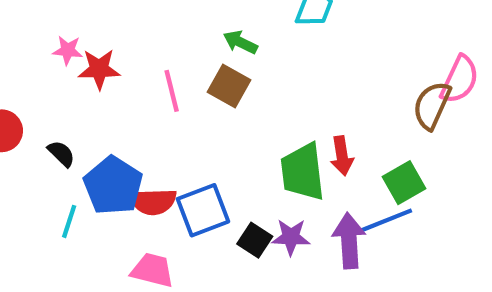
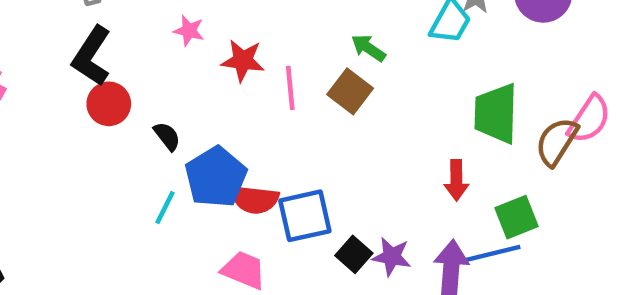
red star: (99, 69) -> (243, 61), moved
green trapezoid: (303, 172) -> (496, 113), moved

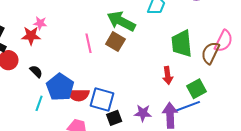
green arrow: (368, 48) -> (121, 21), size x1.8
red star: (243, 61) -> (31, 36), moved
blue square: (305, 216) -> (102, 100), turned 35
black square: (354, 254) -> (114, 118), moved, turned 35

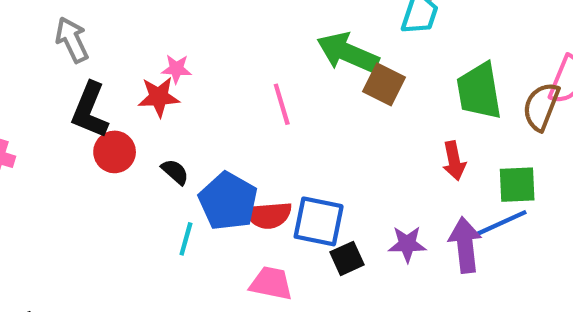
brown square: (115, 42) -> (384, 84), moved
green square: (196, 89) -> (517, 185), turned 30

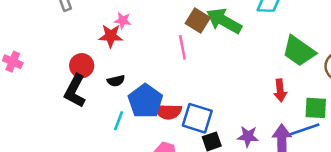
brown square: (384, 84) -> (198, 21), moved
green trapezoid: (479, 91) -> (299, 51), turned -51
black L-shape: (90, 110) -> (75, 91), moved
black semicircle: (175, 172) -> (116, 81), turned 120

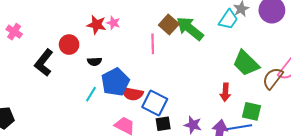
pink star: (123, 21) -> (113, 23), moved
black L-shape: (75, 91) -> (44, 63), moved

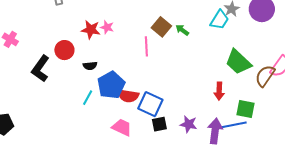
green arrow: (190, 29) -> (182, 30), size x0.5

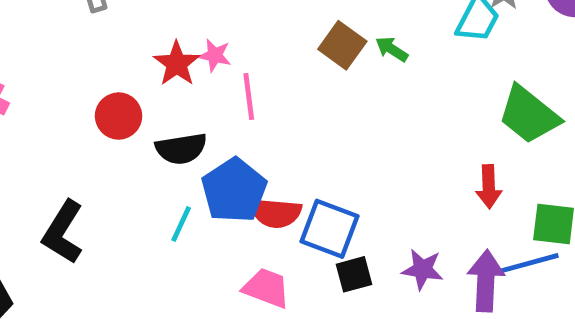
red star: (91, 30) -> (177, 64), turned 30
pink line: (146, 46) -> (249, 97), moved
black semicircle: (90, 66) -> (181, 149), size x1.5
black L-shape: (40, 69) -> (63, 232), moved

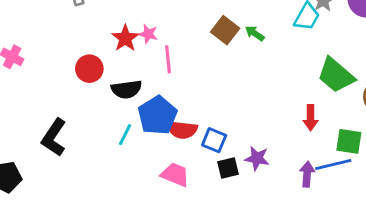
blue square: (330, 229) -> (214, 140), size x0.7
purple star: (423, 269) -> (257, 158), moved
purple arrow: (486, 281) -> (307, 174), size x0.7

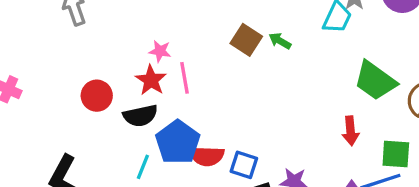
red star: (125, 38) -> (151, 80), moved

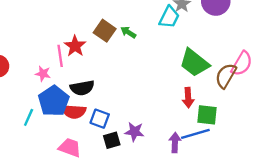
pink star: (160, 51) -> (43, 74), moved
red star: (151, 80) -> (75, 46), moved
black semicircle: (140, 116) -> (82, 88), moved
red arrow: (351, 131) -> (188, 98), moved

